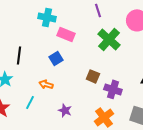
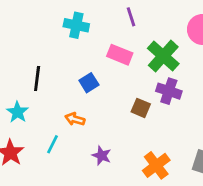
purple line: (98, 10) -> (131, 17), moved
pink rectangle: (66, 34) -> (120, 55), moved
purple cross: (113, 89) -> (169, 91), moved

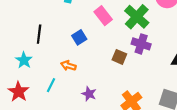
pink rectangle: (120, 55) -> (103, 16), turned 30

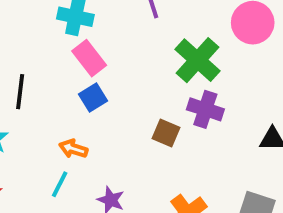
pink rectangle: (103, 16) -> (89, 58), moved
cyan line: (51, 85) -> (60, 184), moved

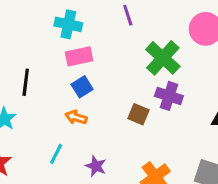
pink rectangle: (89, 58) -> (79, 56), turned -64
orange arrow: (73, 149) -> (76, 117), moved

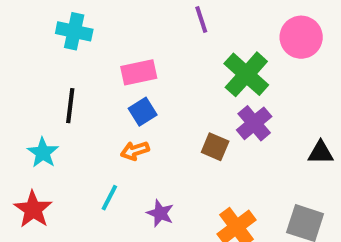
cyan cross: (68, 24) -> (74, 31), moved
purple cross: (169, 96) -> (254, 123), turned 32
orange arrow: (76, 117) -> (135, 151), turned -35

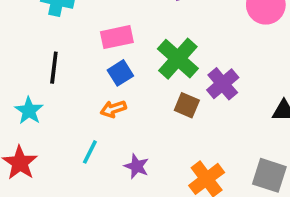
green cross: (246, 74) -> (178, 59), moved

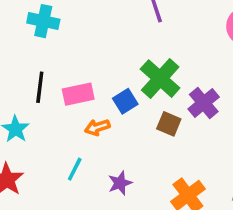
pink rectangle: (117, 37) -> (78, 94), moved
blue square: (120, 73) -> (125, 101), moved
purple star: (137, 166) -> (120, 183), turned 30

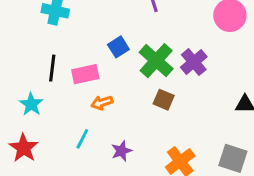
blue square: (125, 101) -> (118, 47), moved
purple cross: (204, 103) -> (194, 62), moved

